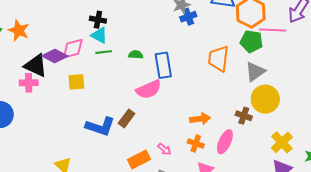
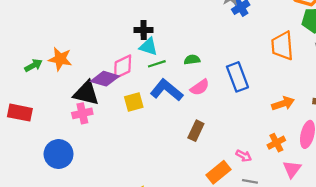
blue rectangle: (163, 65) -> (237, 77), moved
pink semicircle: (149, 89) -> (200, 87), moved, size x0.7
orange arrow: (200, 119) -> (283, 103), moved
blue L-shape: (100, 127) -> (167, 90), moved, turned -148
orange cross: (196, 143) -> (276, 143), turned -35

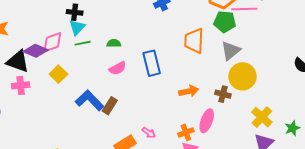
cyan triangle: (148, 47) -> (77, 27), turned 48
blue L-shape: (167, 90) -> (89, 100), moved
yellow square: (134, 102) -> (58, 74), turned -36
pink cross: (82, 113) -> (21, 85), moved
orange cross: (276, 143) -> (186, 132), moved

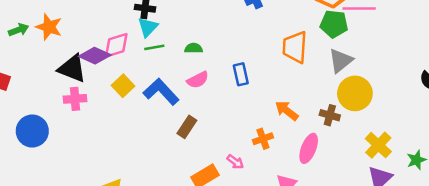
blue rectangle: (152, 63) -> (241, 74), size x0.7
orange arrow: (189, 91) -> (287, 111), turned -132
blue L-shape: (89, 100) -> (161, 92), moved
orange cross: (186, 132) -> (263, 139), moved

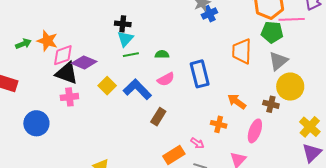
pink diamond: (116, 45) -> (63, 55), moved
blue rectangle: (241, 74) -> (200, 74), size x1.5
orange cross: (263, 139) -> (219, 124), turned 35

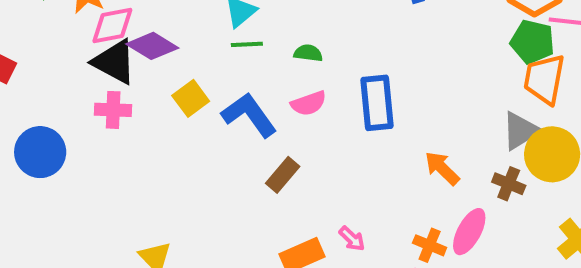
orange trapezoid: (242, 51) -> (544, 79), moved
gray triangle: (278, 61) -> (521, 131), moved
orange cross: (219, 124) -> (430, 245), moved

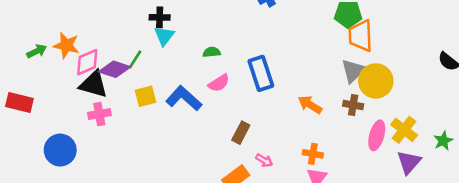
green line: (247, 44) -> (135, 59), moved, turned -42
yellow square: (191, 98) -> (146, 96), turned 35
brown rectangle: (283, 175) -> (241, 133), moved
pink ellipse: (469, 232) -> (377, 135), moved

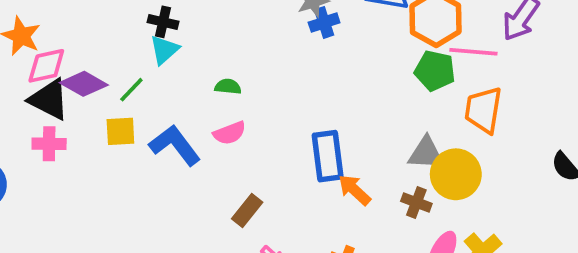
orange trapezoid: (361, 36) -> (483, 110), moved
green line: (135, 59) -> (131, 90), moved
gray triangle: (353, 71) -> (426, 153), turned 36
blue rectangle: (261, 73) -> (328, 156), moved

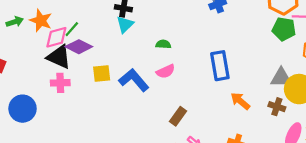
green line: (131, 90) -> (72, 29), moved
blue rectangle: (328, 156) -> (220, 66), moved

